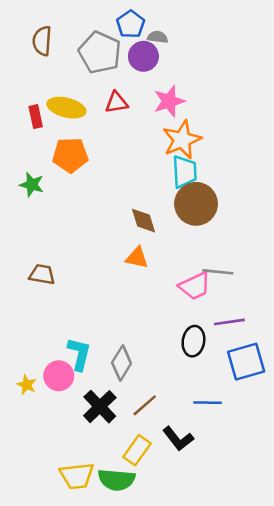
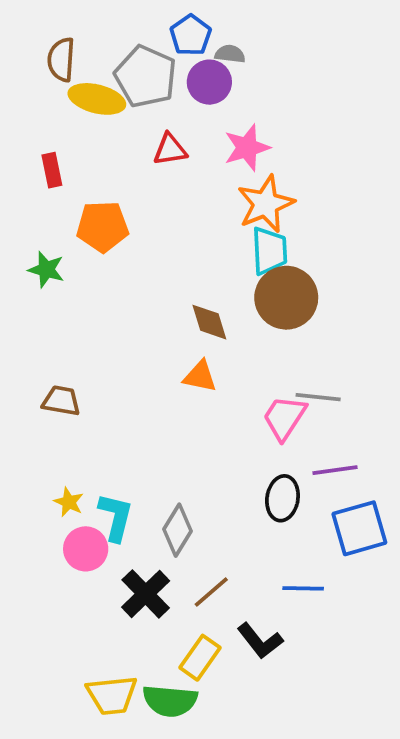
yellow ellipse: (66, 108) -> (97, 99), moved
pink trapezoid: (195, 286) -> (284, 418), turned 148
yellow star: (27, 385) -> (69, 502), moved

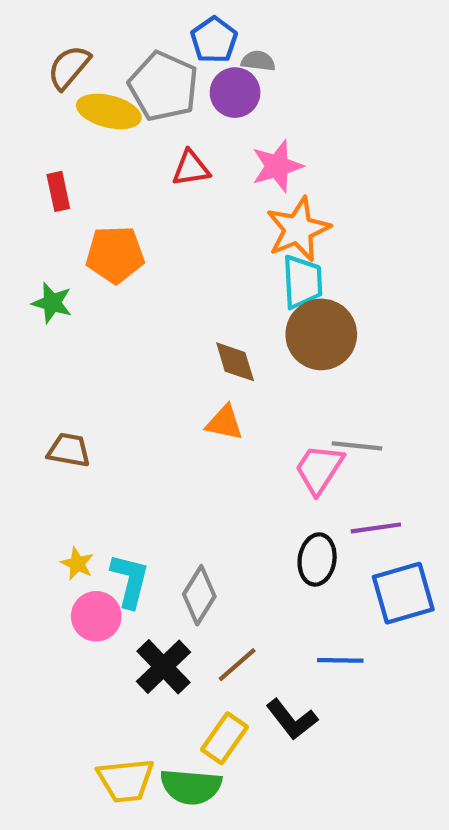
brown semicircle: (61, 60) -> (69, 67), turned 36

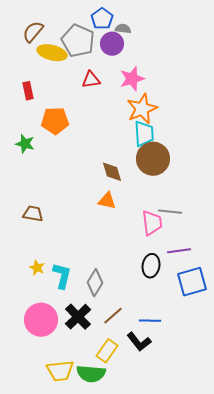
pink trapezoid: (319, 469) -> (152, 223), turned 140
pink circle: (96, 616) -> (41, 320), moved, size x1.4
blue line: (340, 660) -> (150, 321), moved

